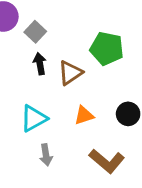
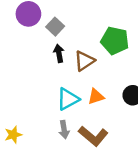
cyan triangle: (34, 118) -> (68, 99), moved
brown L-shape: (107, 161) -> (93, 136), moved

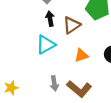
cyan triangle: (68, 99) -> (46, 45), moved

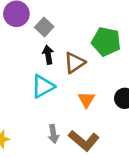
orange triangle: (81, 55) -> (86, 100), turned -40

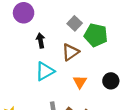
gray square: (44, 27) -> (75, 23), moved
black arrow: (48, 55) -> (41, 40), moved

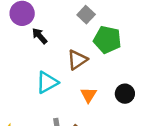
gray square: (75, 23) -> (86, 15), moved
black arrow: (41, 40) -> (40, 36), moved, turned -32

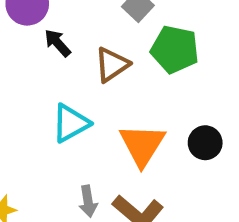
brown triangle: (77, 60) -> (112, 65), moved
orange triangle: (89, 95) -> (142, 145), size x1.6

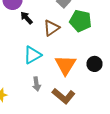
gray arrow: (88, 201) -> (36, 84), moved

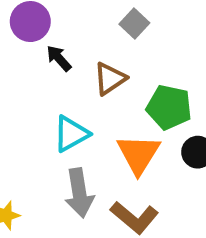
green pentagon: (80, 21) -> (169, 107), moved
gray arrow: (36, 84) -> (79, 193), size x1.6

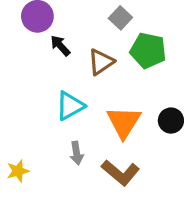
green pentagon: (169, 107) -> (148, 50), moved
gray arrow: (79, 193) -> (77, 153), size x0.6

